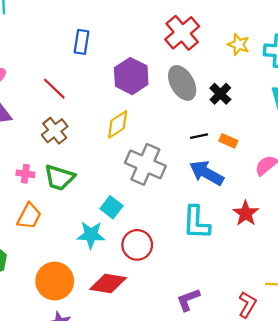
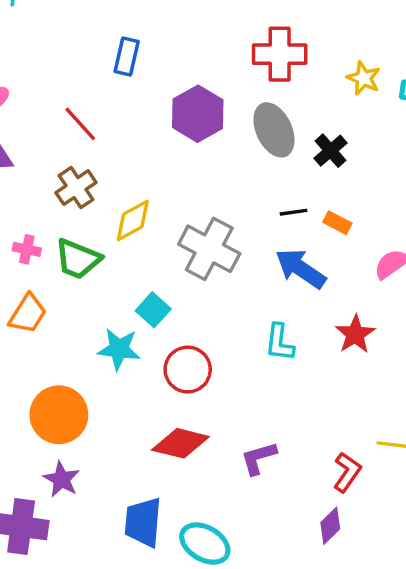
red cross: (182, 33) -> (280, 54), turned 36
yellow diamond: (118, 124) -> (133, 220), moved
cyan L-shape: (196, 223) -> (280, 342), size x0.7
red diamond: (108, 283) -> (180, 443), moved

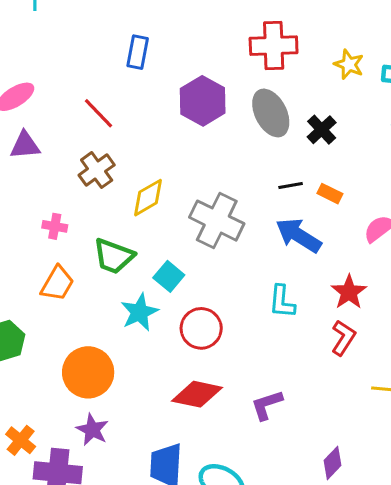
green trapezoid: (78, 259) -> (114, 256), moved
cyan star: (119, 349) -> (139, 312), turned -30
red L-shape: (347, 472) -> (343, 338), moved

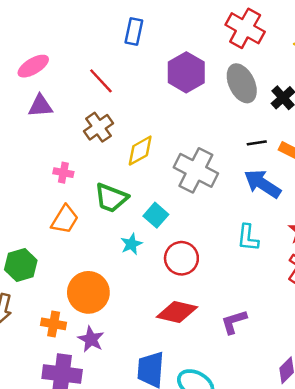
red cross: (274, 46) -> (245, 28), turned 30
cyan star: (139, 312) -> (131, 244), size x0.7
orange cross: (21, 440) -> (54, 324), moved, turned -30

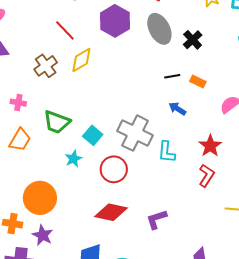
red line: (101, 81) -> (65, 30), moved
yellow diamond: (140, 151) -> (81, 60), moved
gray cross: (196, 170) -> (135, 133), moved
blue arrow: (262, 184) -> (177, 109), size x0.6

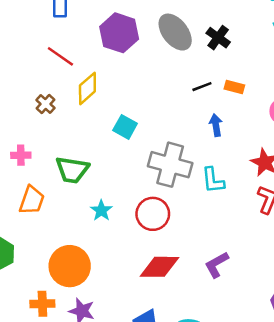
brown cross: (46, 66) -> (45, 104), size x0.7
blue arrow: (177, 109) -> (216, 125), turned 60
cyan square: (93, 135) -> (125, 127), moved

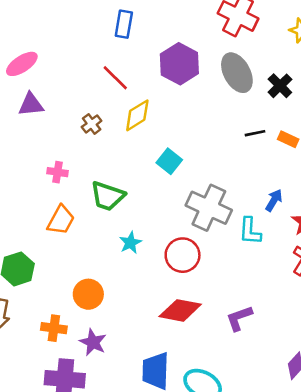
blue arrow: (216, 125) -> (274, 200), moved, turned 30
orange circle: (70, 266) -> (88, 294), size x0.7

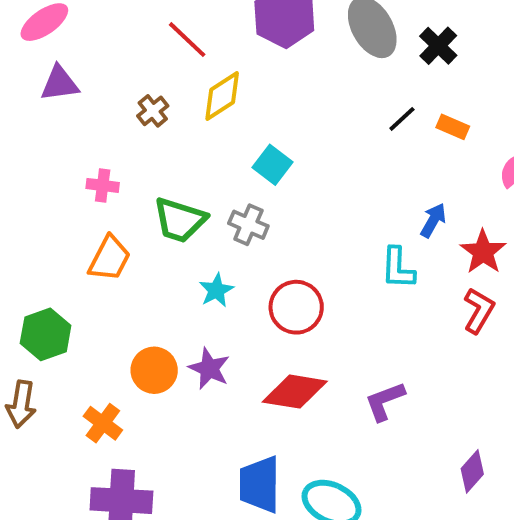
black line: (255, 133) -> (402, 119), turned -30
gray cross: (209, 208) -> (248, 225), moved, size x0.6
orange cross: (54, 328) -> (103, 423), turned 30
purple star: (93, 342) -> (209, 369), moved

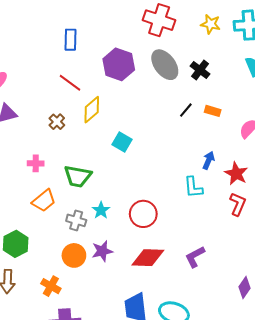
gray cross: (248, 225) -> (76, 220), moved
orange trapezoid: (110, 258) -> (44, 201), turned 30
purple star: (209, 369) -> (102, 251), turned -30

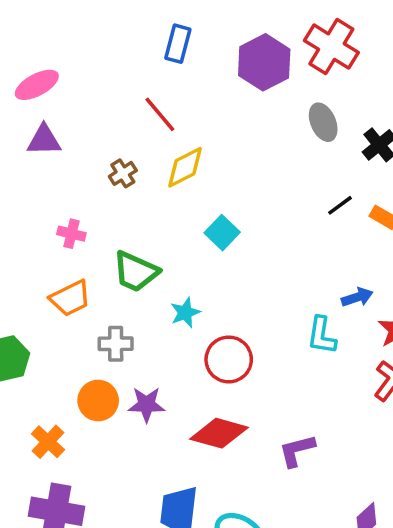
purple hexagon: (119, 64) -> (264, 62), moved
gray ellipse: (165, 65) -> (323, 122), size x0.7
blue arrow: (208, 160) -> (357, 297), turned 36
cyan star: (101, 210) -> (185, 313), moved
gray cross: (76, 220) -> (116, 344), turned -30

